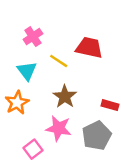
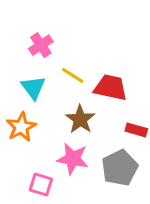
red trapezoid: (89, 48) -> (111, 88), moved
pink square: (33, 149) -> (41, 184), turned -36

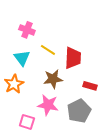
pink cross: (41, 45) -> (27, 30), turned -35
red trapezoid: (111, 88) -> (73, 58), turned 80
brown star: (80, 119) -> (53, 79), turned 30

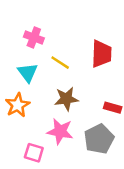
red trapezoid: (73, 58) -> (101, 54), moved

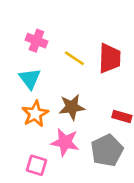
yellow line: (60, 63) -> (74, 58), moved
orange star: (18, 105) -> (35, 114), moved

